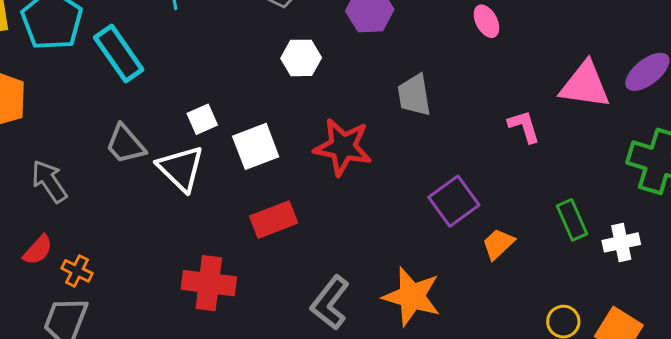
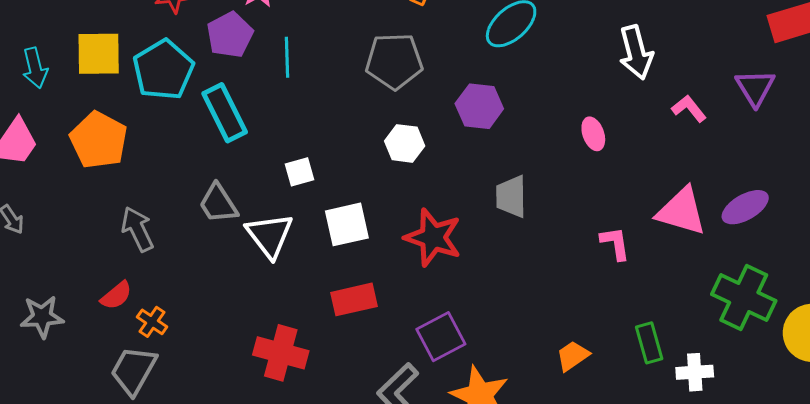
white square: (202, 119) -> (300, 172), moved
purple square: (454, 201) -> (441, 337), moved

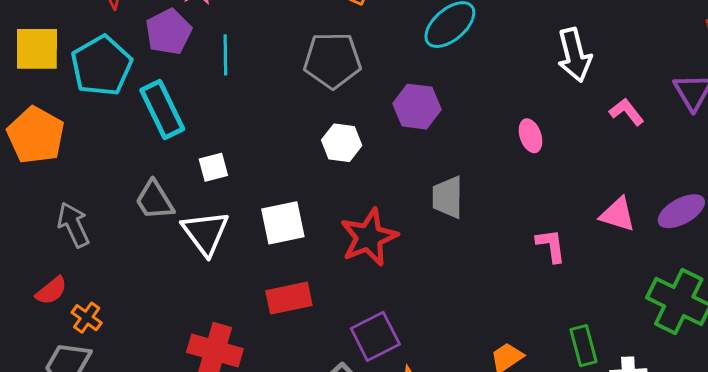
white square: (300, 172) -> (213, 167), moved
pink triangle: (682, 211) -> (618, 214), size x0.7
red star: (433, 237) -> (369, 237), turned 30

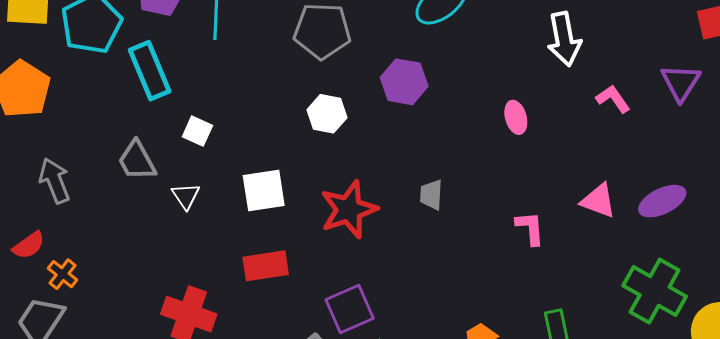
white square: (213, 167) -> (197, 131), turned 36
gray trapezoid: (447, 197) -> (431, 195), moved, size x0.7
white triangle: (205, 233) -> (186, 196), size x0.6

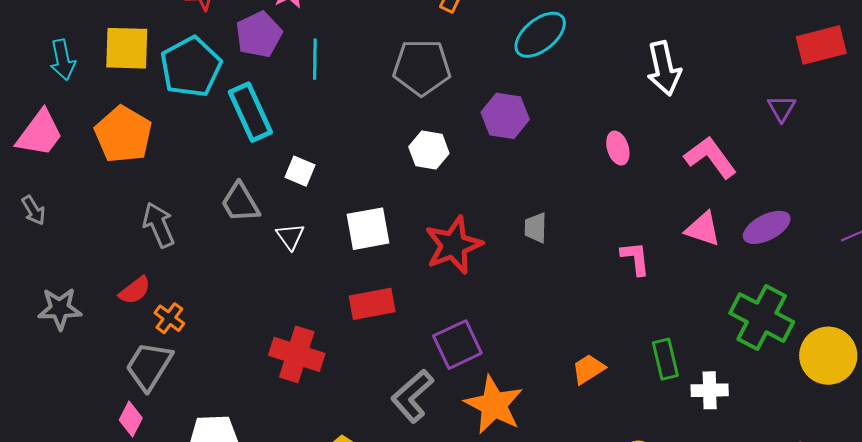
purple triangle: (681, 83) -> (782, 108), size x0.7
pink L-shape: (613, 99) -> (710, 157), moved, size x1.5

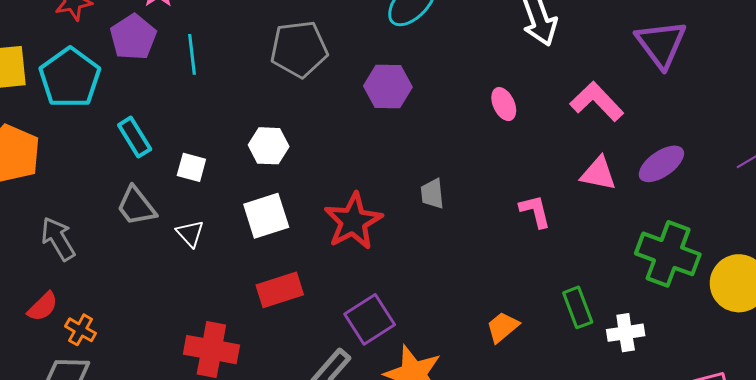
purple triangle: (782, 108) -> (661, 44), size x1.8
cyan rectangle: (250, 112) -> (135, 137), moved, size x0.7
white hexagon: (429, 150) -> (269, 146), moved

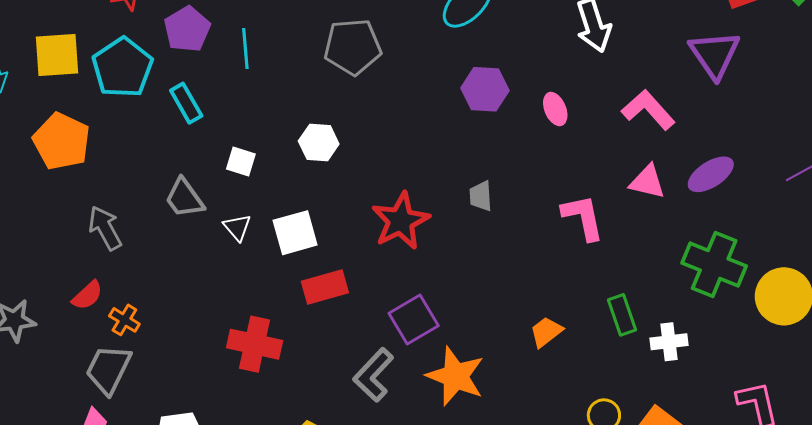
purple hexagon: (388, 86) -> (485, 89), moved
cyan rectangle: (135, 137) -> (186, 103), moved
pink L-shape: (535, 211) -> (583, 217), size x1.4
white square: (266, 216) -> (295, 233), moved

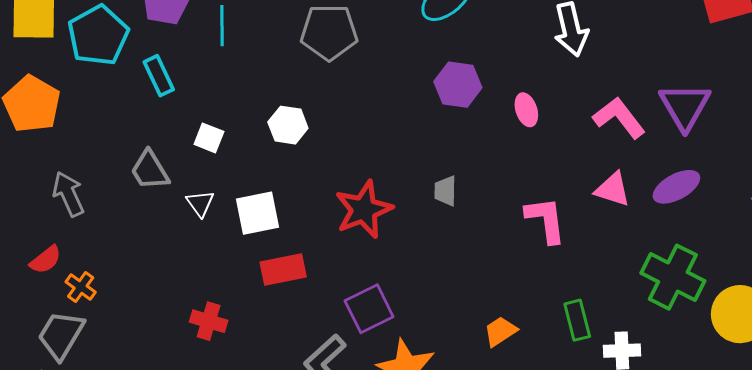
purple triangle: (715, 54) -> (685, 106), moved
red cross: (255, 344) -> (209, 321), size x0.7

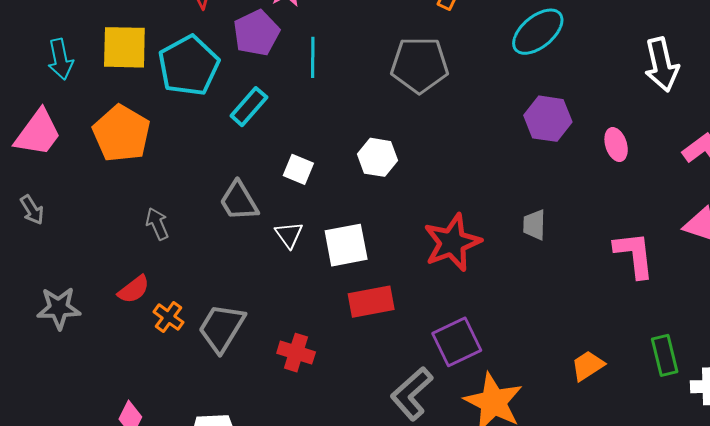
cyan rectangle: (159, 76) -> (249, 107), turned 66
gray arrow: (68, 194) -> (157, 224), size x0.7
gray trapezoid: (61, 335) -> (222, 328), moved

